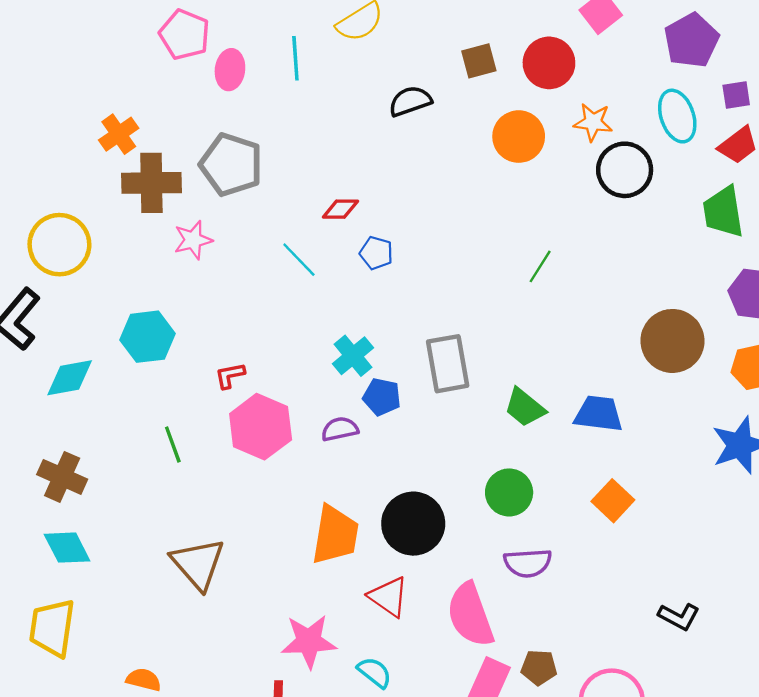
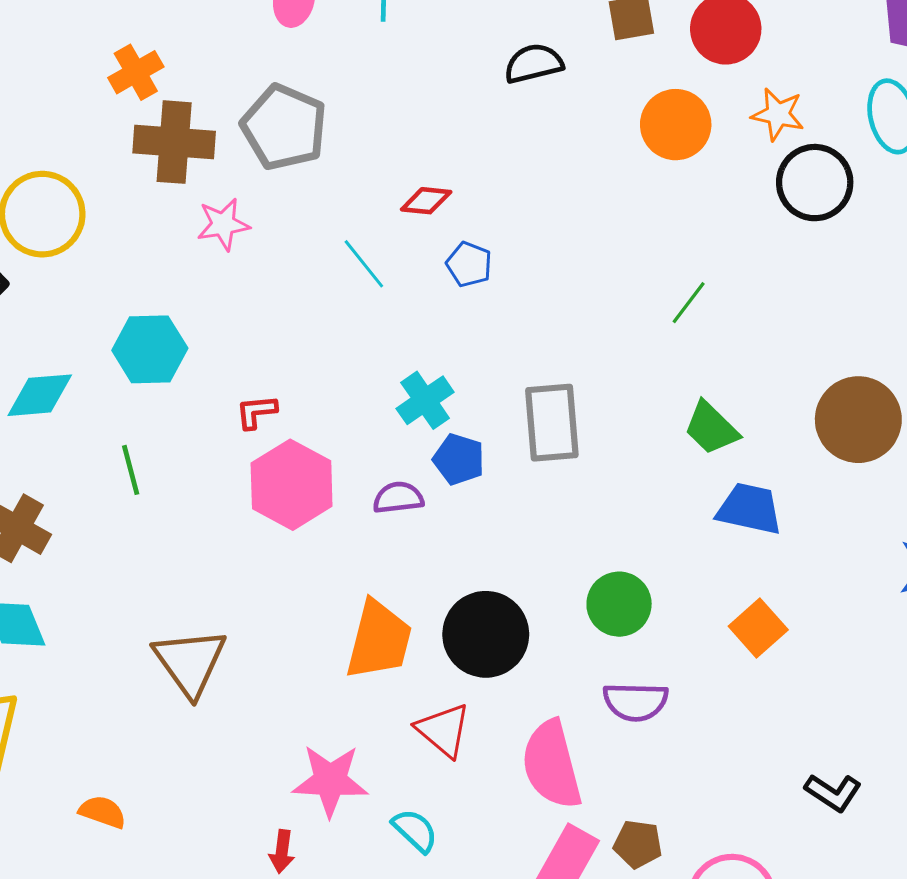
green trapezoid: (525, 407) -> (711, 428), moved
green line: (173, 445) -> (131, 470), moved

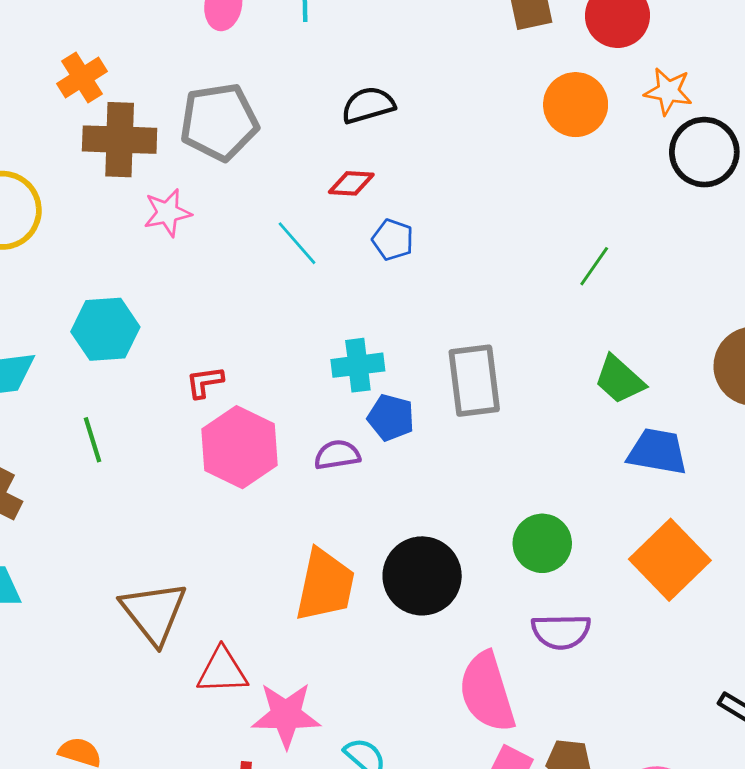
black semicircle: (534, 63) -> (368, 105), moved
gray pentagon: (284, 127) -> (219, 122), turned -30
cyan cross: (425, 400) -> (358, 365), turned 30
orange square: (758, 628) -> (670, 560), size x1.5
red triangle: (443, 730) -> (222, 671), moved, turned -40

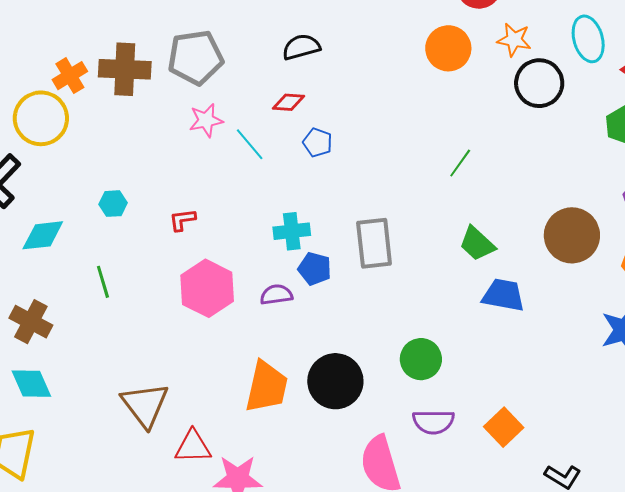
orange cross: (82, 77) -> (70, 76), moved
pink star: (167, 213) -> (206, 120), moved
cyan hexagon: (105, 329) -> (113, 204), size x0.6
red L-shape: (205, 382) -> (182, 220), moved
orange square: (670, 560) -> (504, 427), moved, size x0.7

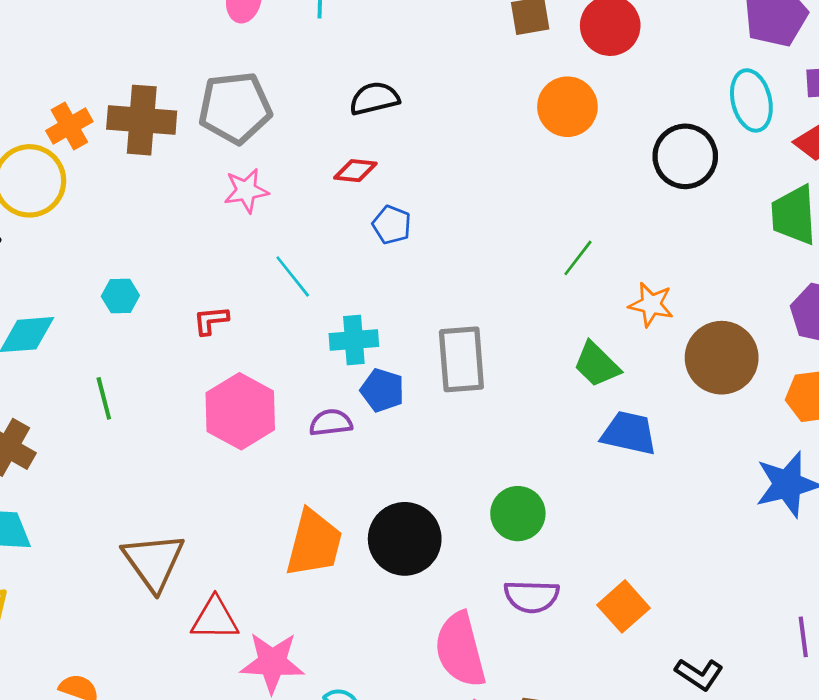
orange star: (514, 40) -> (651, 305), moved
cyan line: (250, 144) -> (293, 276), moved

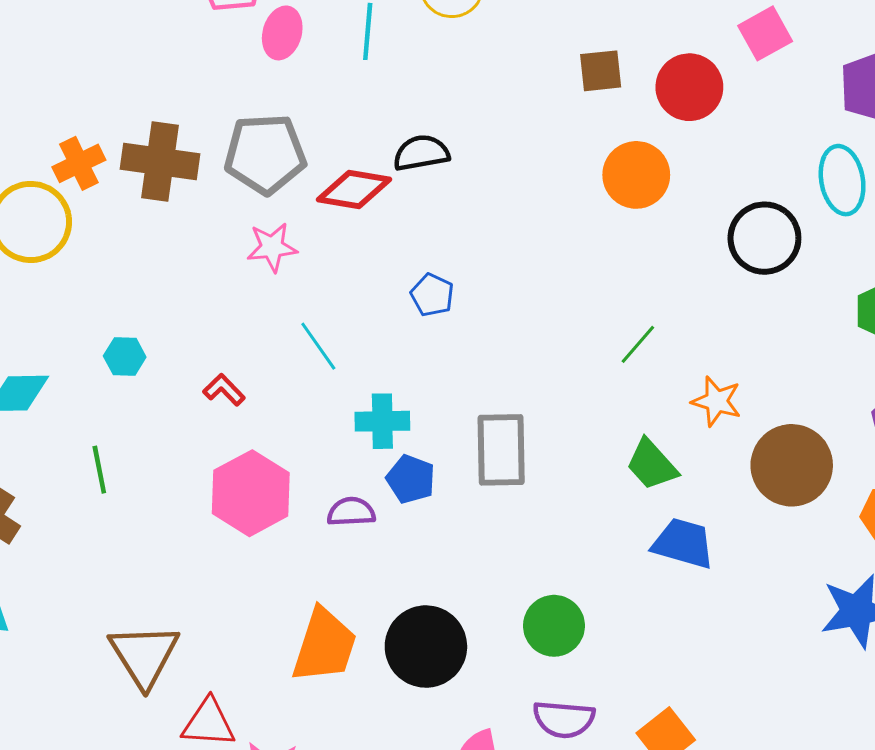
red diamond: (355, 171) -> (354, 190), moved, size x1.5
red L-shape: (211, 320) -> (224, 390), turned 48

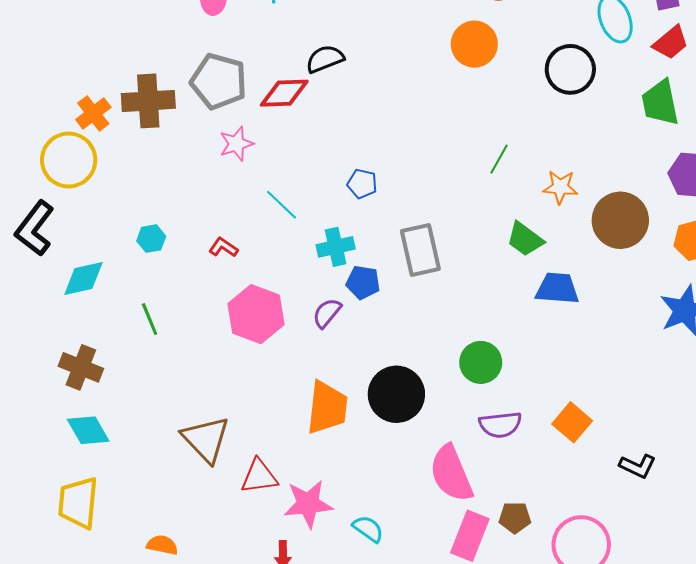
gray pentagon: (265, 154) -> (219, 81), turned 30
blue pentagon: (432, 295) -> (362, 184), moved
purple semicircle: (351, 512) -> (327, 313), turned -36

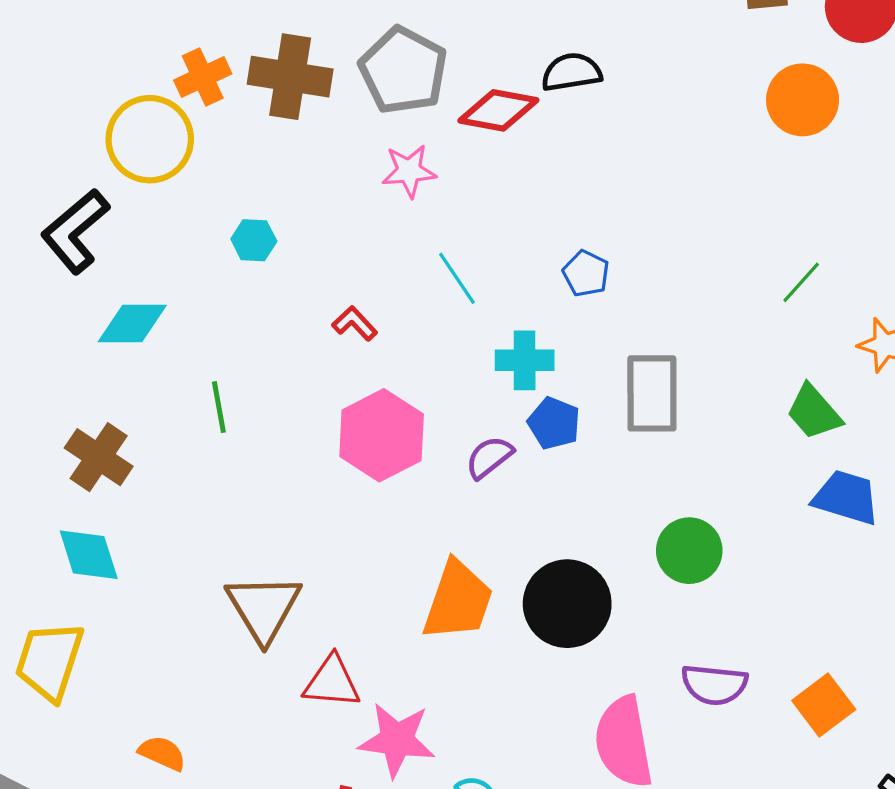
cyan hexagon: (151, 239) -> (254, 240), moved
green circle: (481, 362) -> (689, 551), moved

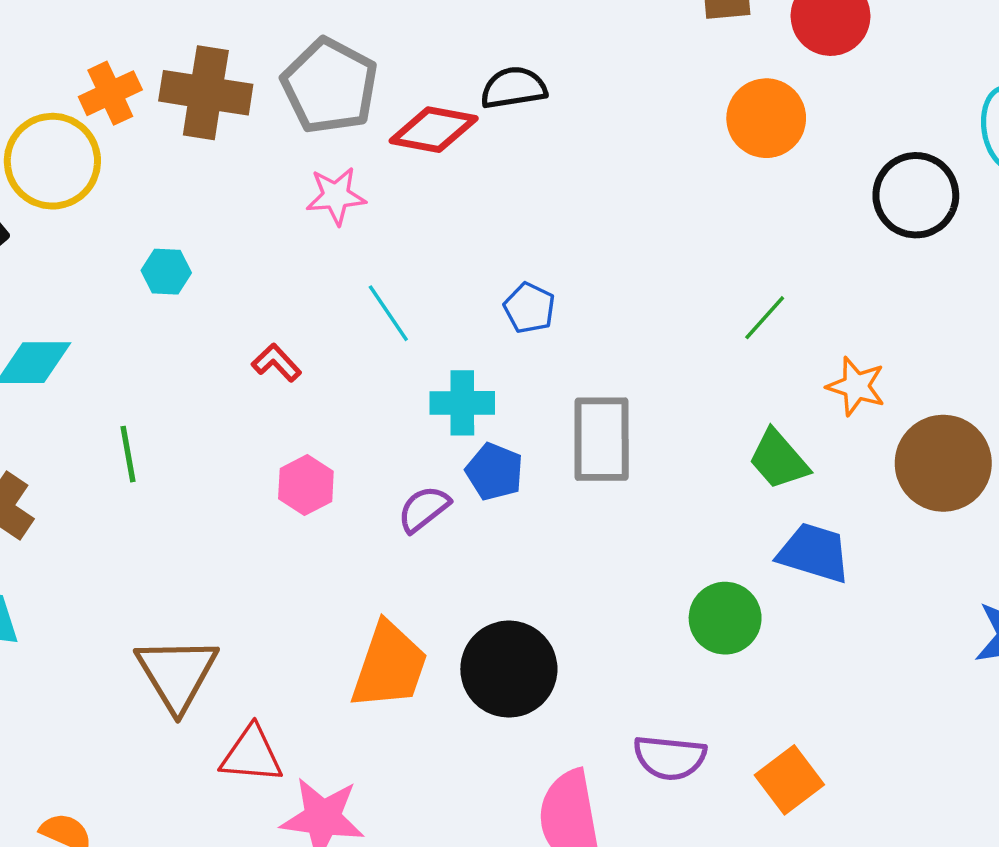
pink hexagon: (382, 435) -> (306, 485), size x0.6
green circle: (689, 551) -> (725, 618), moved

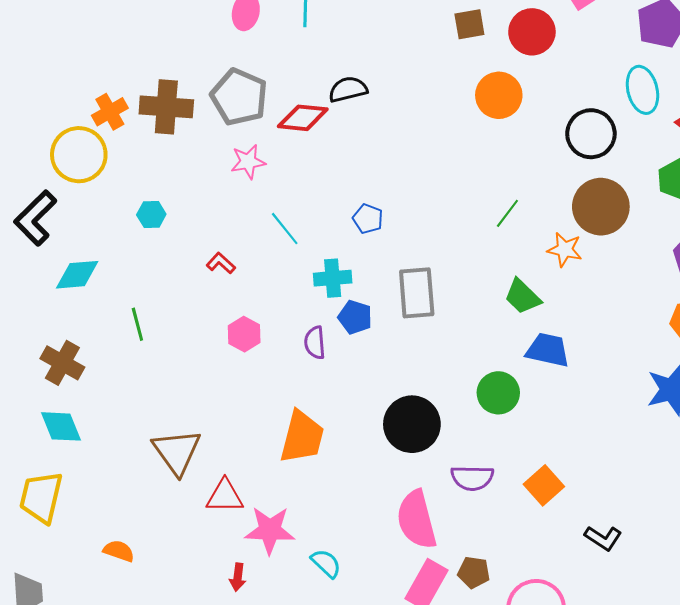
brown circle: (943, 463) -> (601, 207), moved
purple semicircle: (424, 509) -> (315, 343), turned -52
black circle: (509, 669) -> (412, 424), moved

